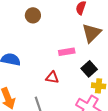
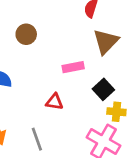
brown circle: (33, 15) -> (26, 34), moved

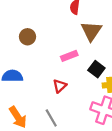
red triangle: (54, 102) -> (60, 86), turned -40

